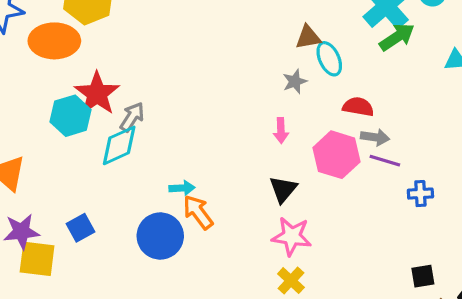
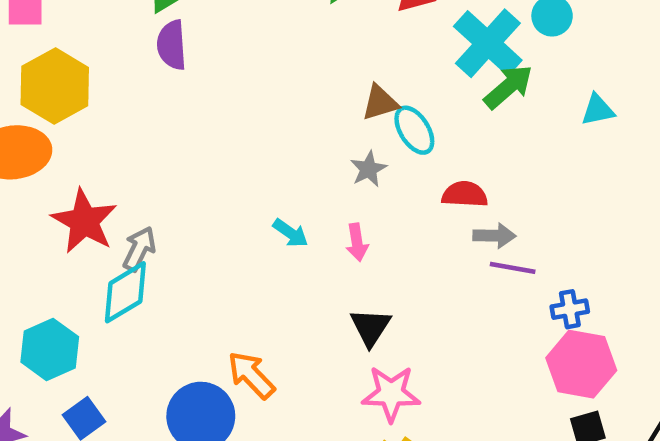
cyan hexagon: (70, 116) -> (50, 349), moved
pink hexagon: (336, 155) -> (581, 364), moved
cyan arrow: (182, 188) -> (290, 233), moved, turned 45

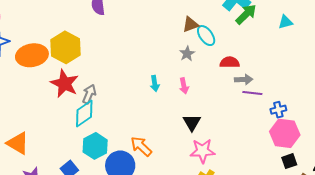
yellow hexagon: (55, 86) -> (66, 47), moved
cyan arrow: (290, 233) -> (155, 83), turned 49
cyan hexagon: (50, 349) -> (95, 146), moved

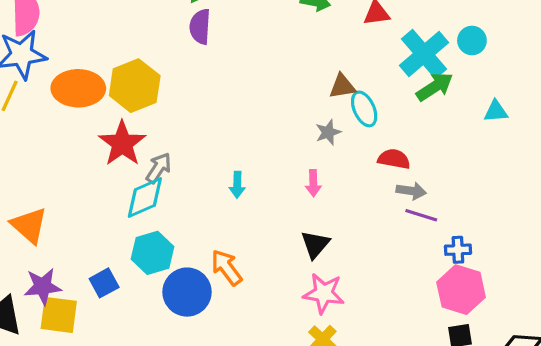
cyan arrow: (155, 83) -> (237, 185), moved

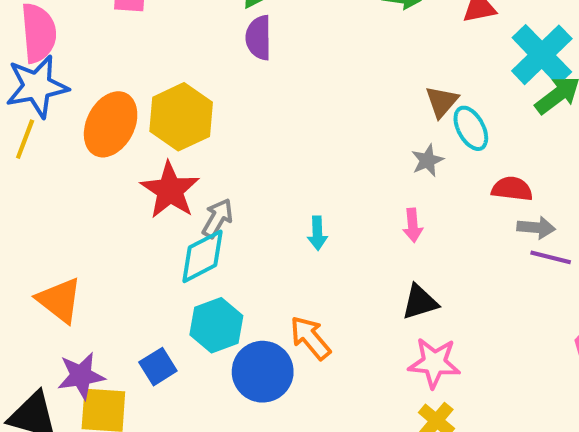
brown triangle: (342, 86) -> (442, 102), turned -36
orange ellipse: (78, 88) -> (111, 124), turned -60
black triangle: (315, 244) -> (420, 302), turned 36

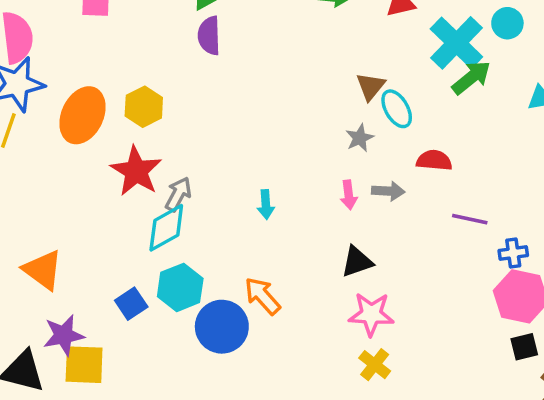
yellow hexagon: (181, 117) -> (144, 107), size x0.7
gray arrow: (536, 228) -> (388, 191), moved
blue square: (158, 367) -> (131, 304), moved

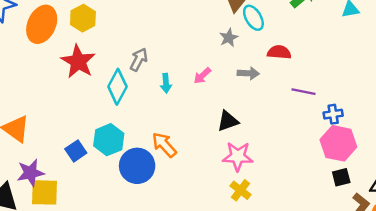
gray arrow: (178, 194) -> (139, 59), moved
pink arrow: (349, 195) -> (202, 76), moved, turned 54
cyan diamond: (166, 228) -> (117, 87), moved, turned -32

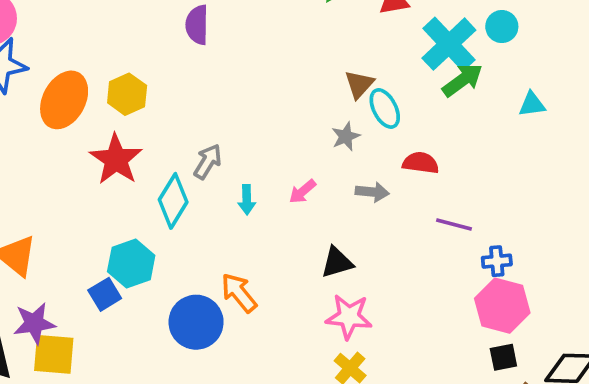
cyan hexagon: (109, 140) -> (131, 263), moved

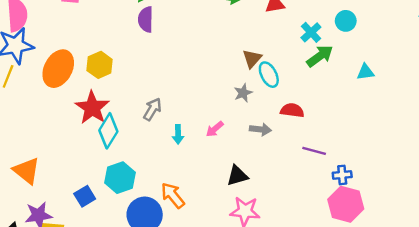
cyan cross: (449, 44) -> (311, 32), size x0.6
cyan diamond: (173, 201) -> (108, 131), moved
cyan hexagon: (131, 263) -> (120, 178), moved

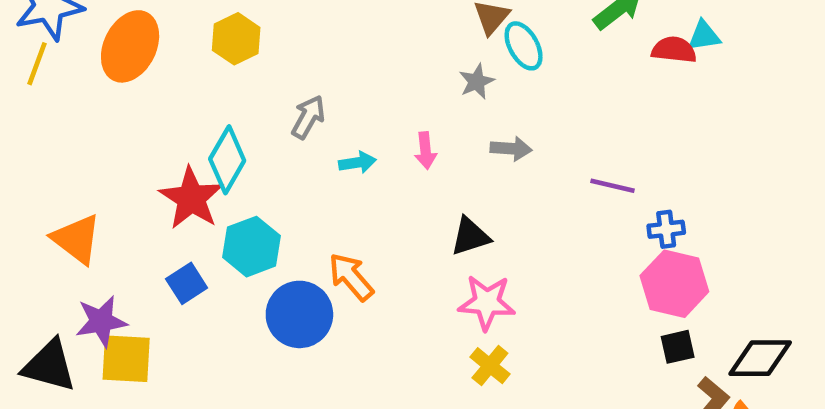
yellow hexagon: (100, 65) -> (236, 39), moved
red star: (92, 108) -> (191, 198), moved
red semicircle: (292, 110) -> (674, 50), moved
pink arrow: (215, 129) -> (426, 151), turned -54
cyan arrow: (178, 134) -> (357, 163), turned -96

